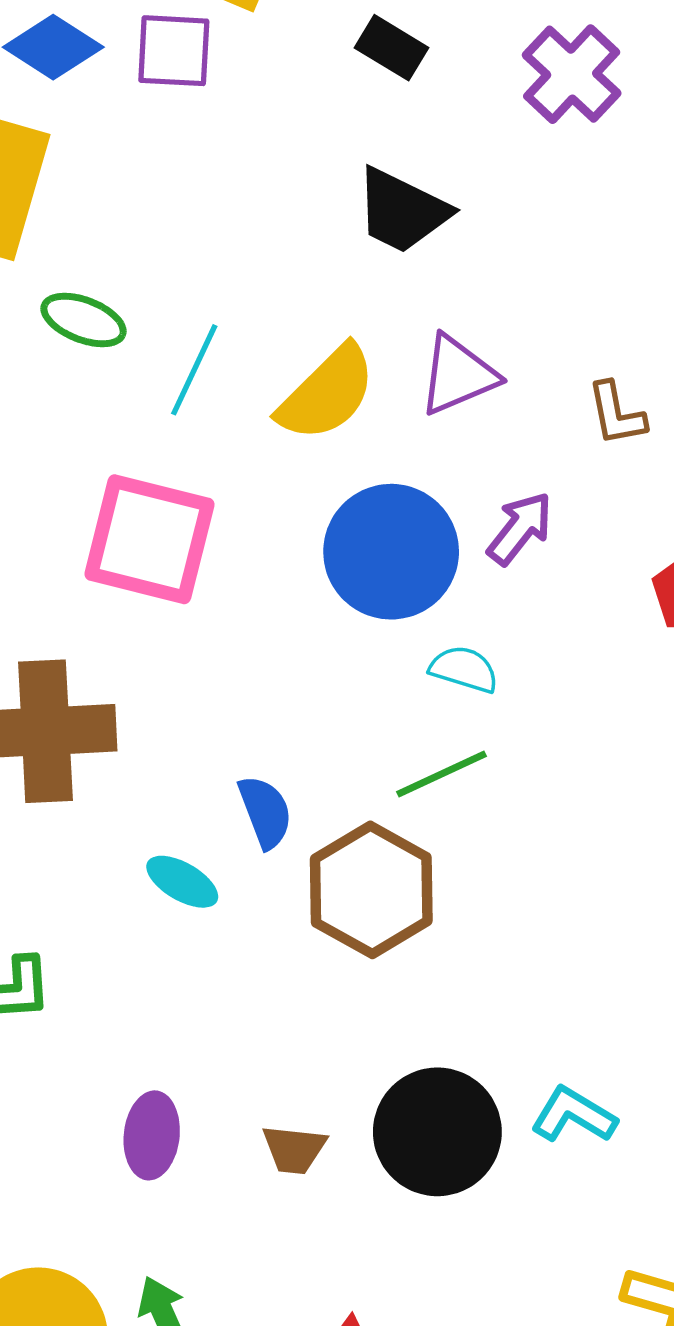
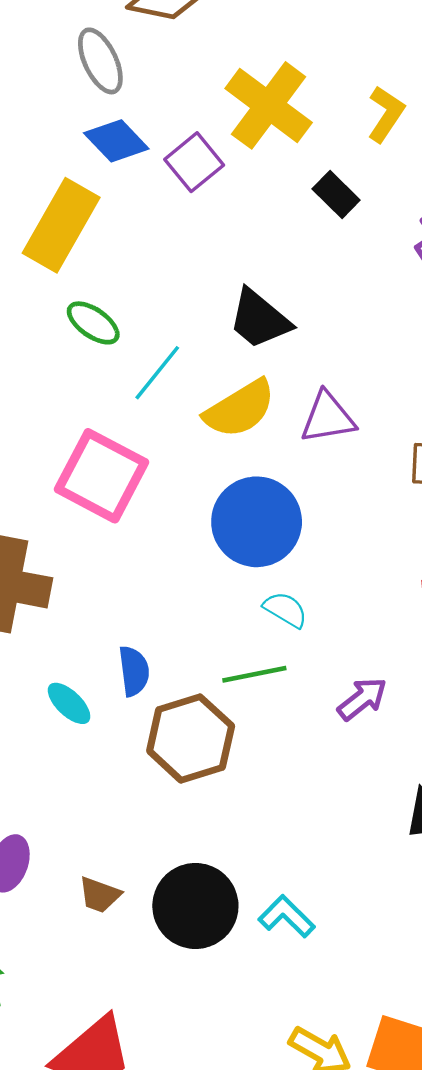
purple square: (174, 51) -> (194, 162), turned 34
black trapezoid: (402, 211) -> (259, 319), moved
purple arrow: (520, 528) -> (362, 699), moved

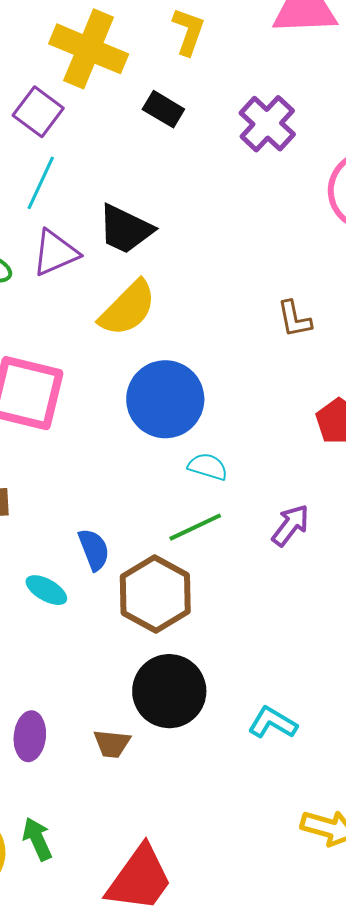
cyan line: (157, 373) -> (41, 183), moved
purple triangle: (328, 418) -> (55, 253), moved
black circle: (195, 906) -> (169, 691), moved

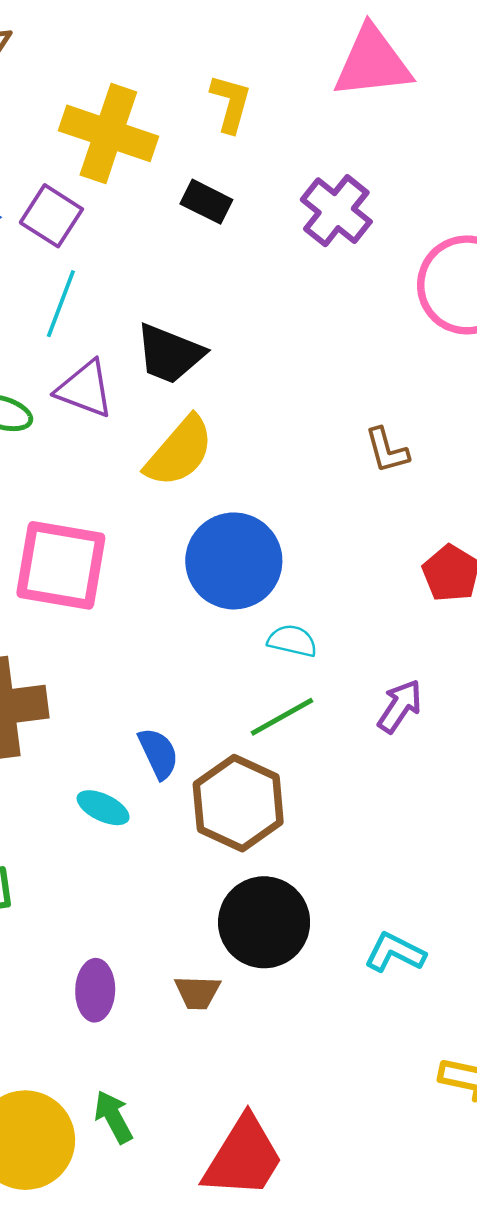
purple triangle: (55, 253) -> (85, 389), turned 48

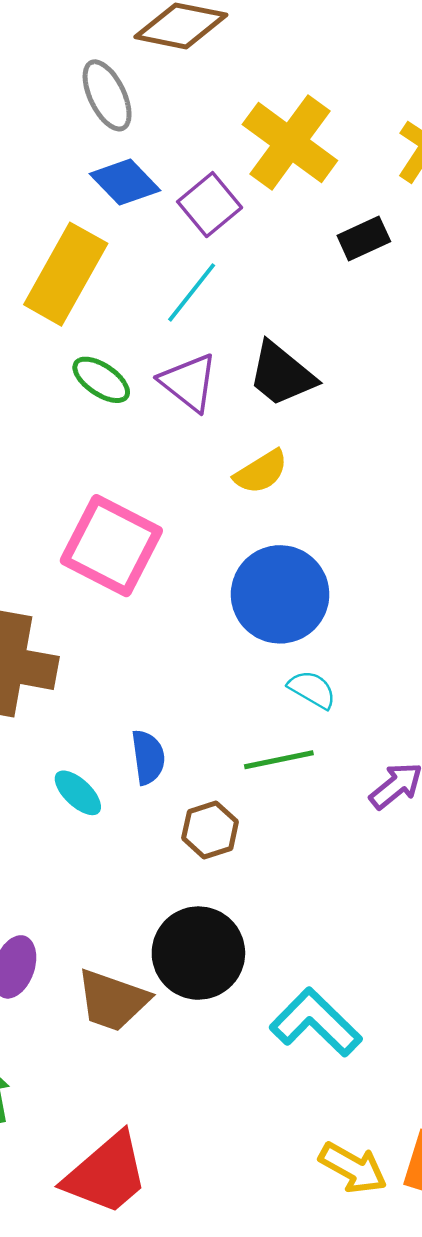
black rectangle: (206, 202) -> (364, 239), turned -69
yellow semicircle: (179, 452) -> (261, 472), size x0.7
brown hexagon: (238, 803) -> (210, 830), size x0.6
cyan L-shape: (395, 952) -> (316, 1022), size x1.5
brown trapezoid: (197, 992) -> (113, 1000), size x1.6

